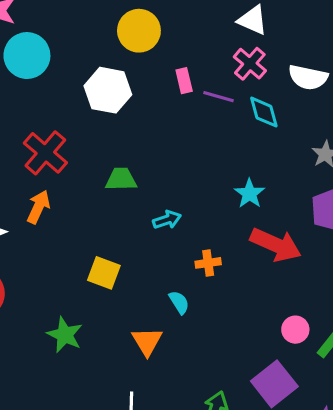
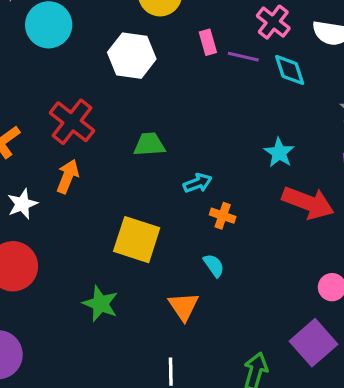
orange cross: (208, 263) -> (223, 216), moved, turned 30
yellow square: (104, 273) -> (137, 240), size x1.4

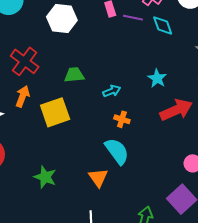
cyan arrow: (198, 183) -> (112, 91), moved
red arrow: (308, 203) -> (176, 110), turned -44
yellow square: (137, 240) -> (55, 112), moved, turned -36
cyan semicircle: (214, 265) -> (117, 151), size x1.8

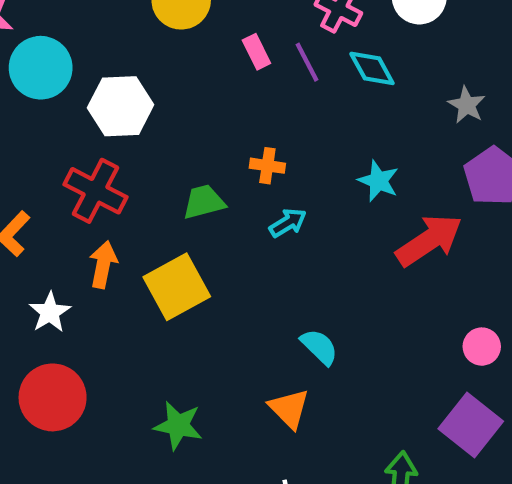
white hexagon: (62, 18) -> (121, 106), moved
purple line: (133, 18) -> (307, 62), turned 60
orange cross: (122, 119) -> (267, 166), moved
cyan semicircle: (117, 151) -> (319, 347), size x0.7

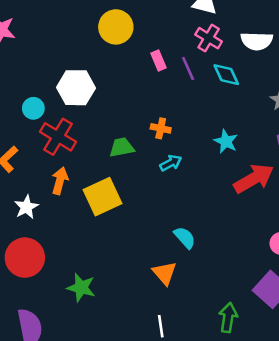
cyan circle: (41, 68) -> (33, 108), moved, size x0.6
green star: (178, 426) -> (81, 288), moved

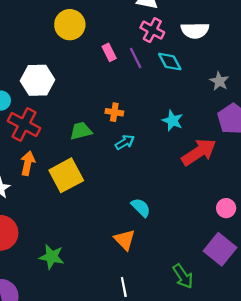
green arrow: (228, 318) -> (183, 276), turned 140

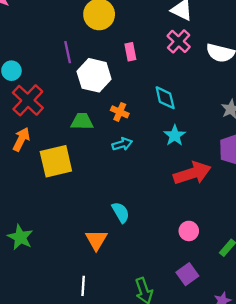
purple line: (136, 58) -> (68, 52), moved
cyan diamond: (170, 62) -> (165, 98), moved
white hexagon: (38, 80) -> (94, 75), moved
pink circle: (226, 208) -> (189, 231), moved
purple square: (220, 249) -> (187, 274), size x0.7

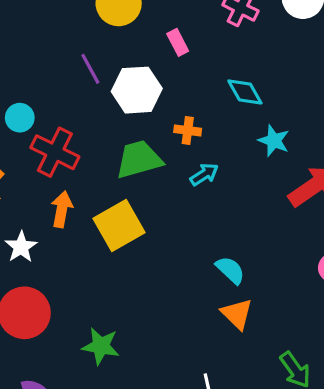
green trapezoid: (82, 121) -> (139, 159), size x1.4
orange triangle: (96, 240) -> (237, 314), moved

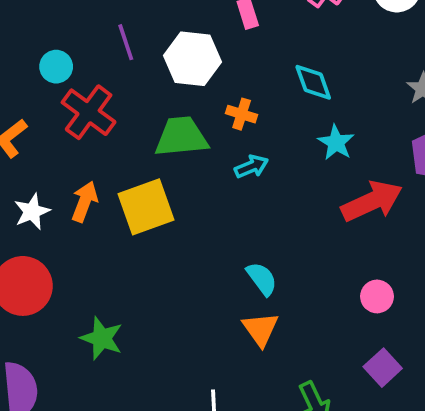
purple line: (90, 69) -> (126, 42), moved
orange arrow: (62, 209) -> (85, 202), moved

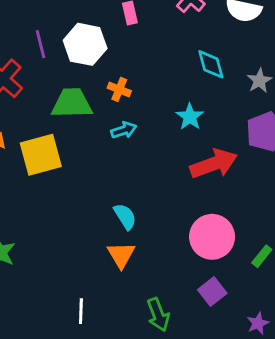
purple line: (126, 42) -> (41, 44), moved
cyan diamond: (313, 82) -> (211, 64), moved
pink circle: (377, 296) -> (212, 237), size x1.8

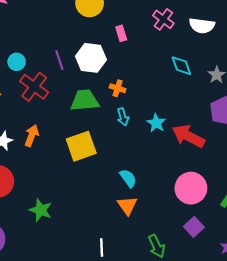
cyan star: (190, 117) -> (156, 123), moved
cyan arrow: (124, 130) -> (123, 117), turned 96
yellow square: (41, 155) -> (81, 146), moved
red arrow: (214, 164) -> (188, 136), turned -128

